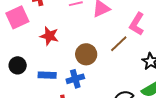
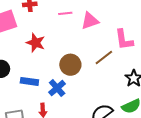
pink L-shape: (137, 24) -> (124, 40), turned -45
blue cross: (75, 79) -> (57, 88), turned -30

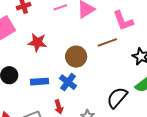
brown line: (104, 58) -> (107, 42), turned 30

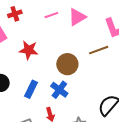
blue rectangle: (40, 82) -> (31, 89), turned -60

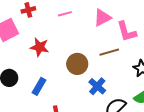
pink triangle: (77, 17) -> (102, 18), moved
blue cross: (59, 90) -> (97, 86), moved

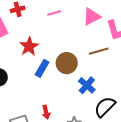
red star: (40, 47) -> (29, 46), turned 30
blue rectangle: (39, 86) -> (42, 68), moved

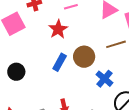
red star: (29, 46) -> (58, 29), moved

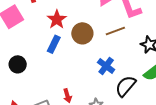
brown circle: (84, 57) -> (82, 33), moved
blue rectangle: (60, 62) -> (54, 44), moved

